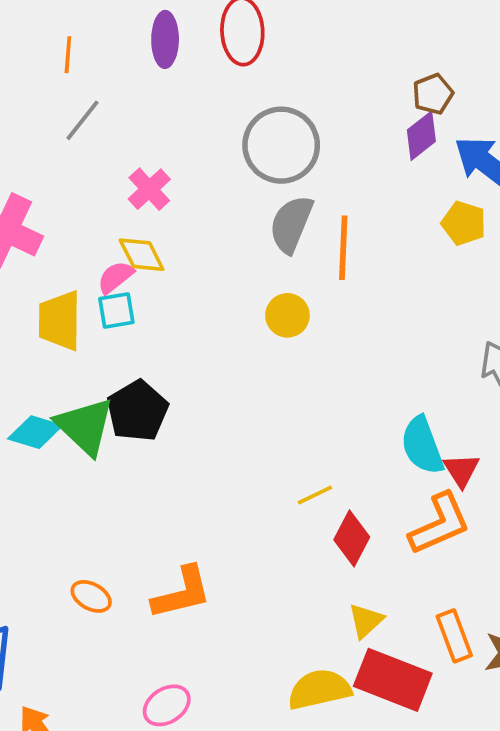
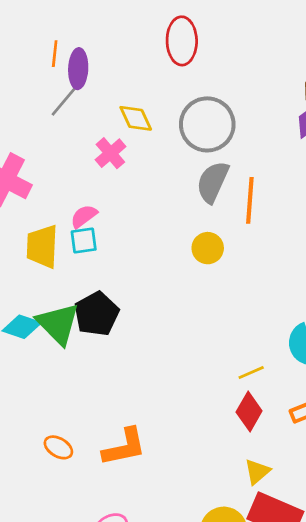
purple ellipse: (165, 39) -> (78, 69), moved
yellow diamond: (142, 255) -> (136, 118), moved
yellow line: (315, 495) -> (251, 372), moved

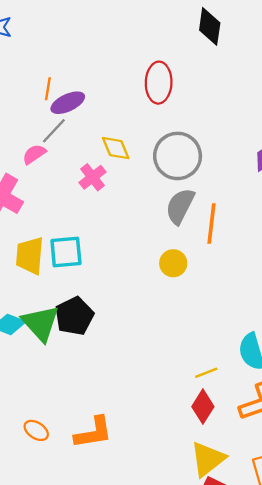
purple ellipse: (78, 69) -> (68, 103), turned 60
pink semicircle: (84, 216) -> (34, 154), moved
cyan square: (84, 240) -> (66, 252), size x1.4
yellow triangle: (257, 472) -> (208, 459), size x1.6

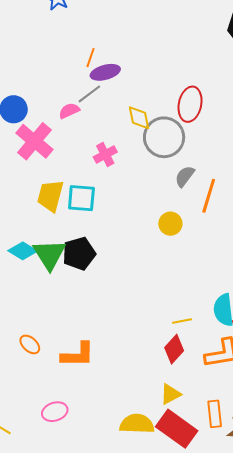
red ellipse: (159, 83) -> (190, 104), moved
gray circle: (178, 156) -> (164, 137), moved
pink cross: (92, 177) -> (105, 155), moved
gray semicircle: (180, 206) -> (185, 176), size x0.7
yellow triangle: (208, 459) -> (170, 394), size x0.7

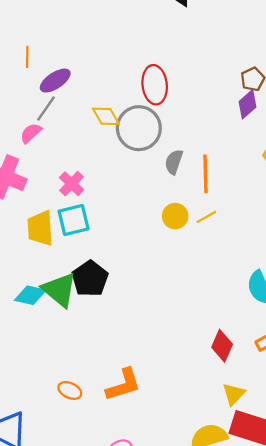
orange line: (91, 58) -> (27, 57), moved
pink cross: (105, 155) -> (72, 184), moved
yellow line: (182, 321) -> (206, 217), moved

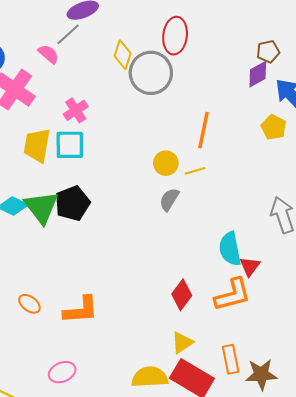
yellow diamond: (106, 116) -> (123, 55), turned 36
pink semicircle: (31, 133) -> (48, 54), turned 70
gray semicircle: (174, 162) -> (169, 199), moved

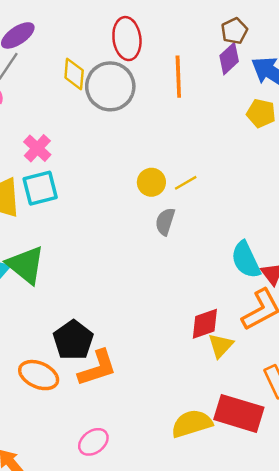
orange line: (203, 130) -> (178, 77), moved
black pentagon: (73, 203) -> (73, 340), moved
red diamond: (182, 295) -> (205, 324), turned 48
orange ellipse: (29, 304) -> (39, 375), size x1.5
yellow triangle: (182, 343) -> (221, 346), moved

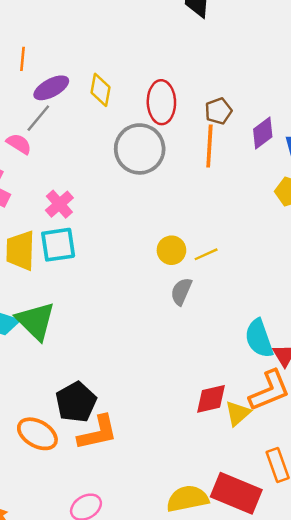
brown pentagon: (234, 31) -> (218, 111), moved
yellow diamond: (74, 74) -> (101, 90), moved
yellow triangle: (221, 346) -> (238, 413), moved

